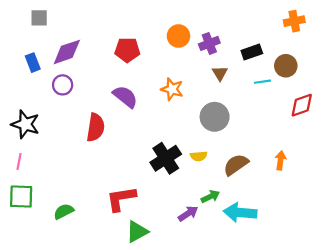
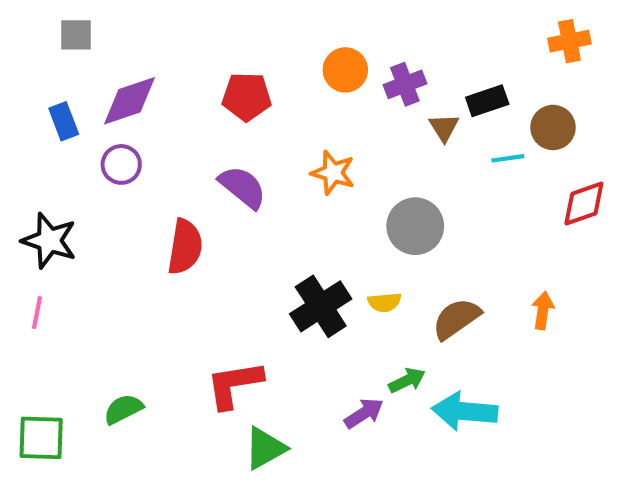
brown triangle: (220, 73) -> (444, 127), moved
green square: (21, 197) -> (41, 438), moved

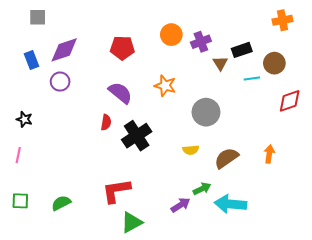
black star: (49, 241) -> (24, 119), size x0.6
red semicircle: (185, 247) -> (106, 122), moved, size x0.6
black cross: (321, 306) -> (137, 136), moved
green square: (41, 438) -> (20, 201), moved, size x0.7

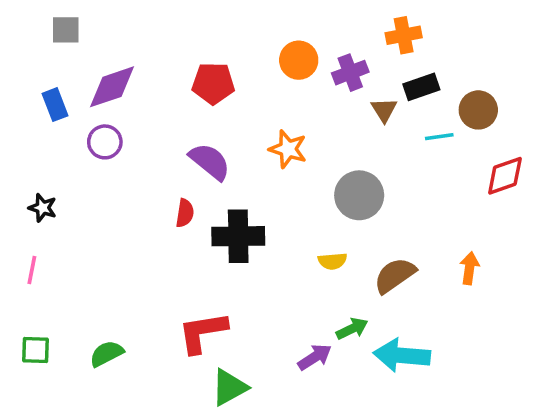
orange cross: (283, 20) -> (404, 35), moved
black cross: (137, 136) -> (238, 236), turned 32

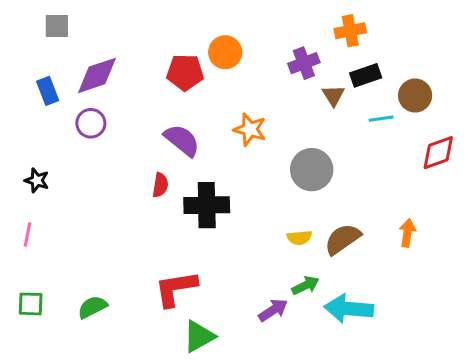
orange circle: (299, 60) -> (225, 52), moved
yellow semicircle: (332, 261) -> (299, 238), moved

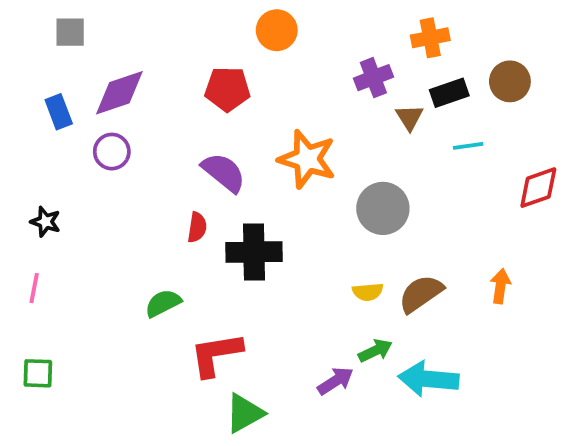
orange circle: (225, 52) -> (277, 30), moved
brown circle: (415, 95) -> (510, 81), moved
orange star: (250, 129) -> (307, 159), size x1.4
green semicircle: (92, 307) -> (163, 303), moved

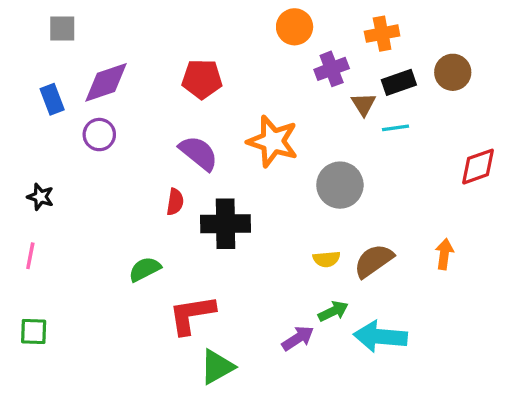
orange circle: (277, 30) -> (295, 27), moved
cyan line: (468, 146) -> (396, 128), moved

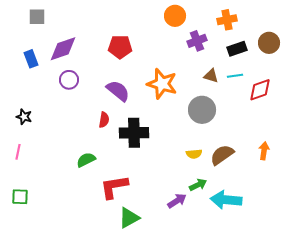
brown triangle: (364, 104) -> (211, 76), moved, turned -42
purple circle: (99, 135) -> (69, 80), moved
red diamond: (478, 167) -> (260, 90), moved

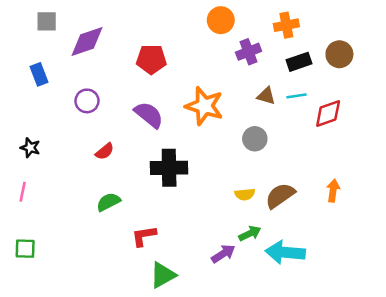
purple diamond: (63, 49) -> (87, 42), moved
gray circle: (202, 110) -> (255, 139), size x0.7
red semicircle: (104, 120) -> (105, 151), moved, turned 42
red L-shape: (114, 187) -> (144, 236), size x0.7

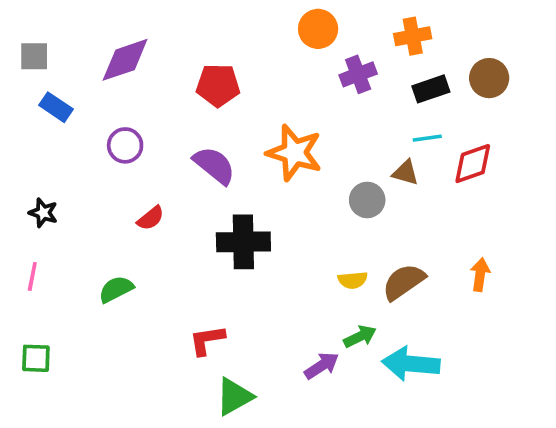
gray square: (47, 21) -> (34, 56), moved
blue rectangle: (39, 74) -> (56, 107), turned -35
brown triangle: (266, 96) -> (405, 173), moved
green semicircle: (108, 202) -> (116, 289), moved

